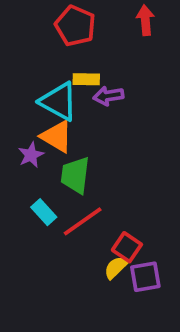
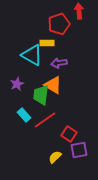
red pentagon: (75, 26) -> (59, 24), moved, turned 30
purple arrow: (108, 96) -> (59, 63), moved
orange triangle: (57, 136) -> (53, 85), moved
yellow semicircle: (116, 268) -> (55, 157), moved

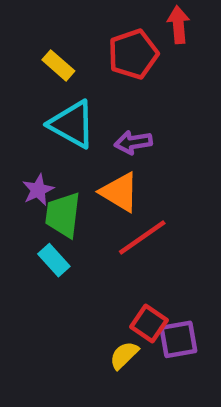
yellow rectangle: (47, 43) -> (58, 65), moved, turned 40
green trapezoid: (41, 95) -> (63, 215), moved
red line: (45, 120) -> (142, 237), moved
red square: (69, 134) -> (149, 323), moved

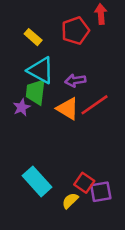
green trapezoid: (63, 215) -> (36, 92), moved
red line: (142, 237) -> (94, 105), moved
cyan rectangle: (54, 260) -> (37, 181), moved, size x1.6

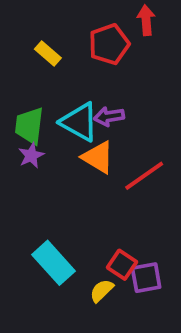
cyan triangle: (41, 70) -> (79, 122), moved
green trapezoid: (36, 92) -> (29, 126), moved
red line: (94, 105) -> (144, 176), moved

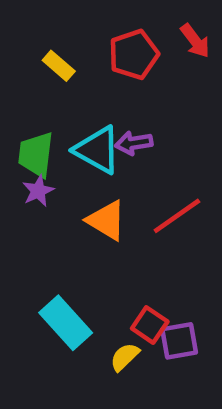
red arrow: (146, 20) -> (195, 41), moved, turned 148
orange triangle: (98, 157) -> (106, 220), moved

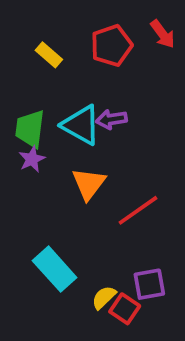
red line: (177, 216) -> (138, 210), moved
orange triangle: (106, 220) -> (89, 184), turned 36
red square: (150, 325) -> (125, 309), moved

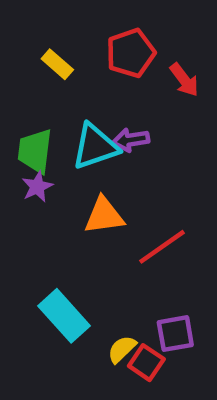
red arrow: (163, 34) -> (184, 80), moved
cyan triangle: (81, 125) -> (95, 147), turned -48
orange triangle: (89, 184) -> (104, 216), turned 45

